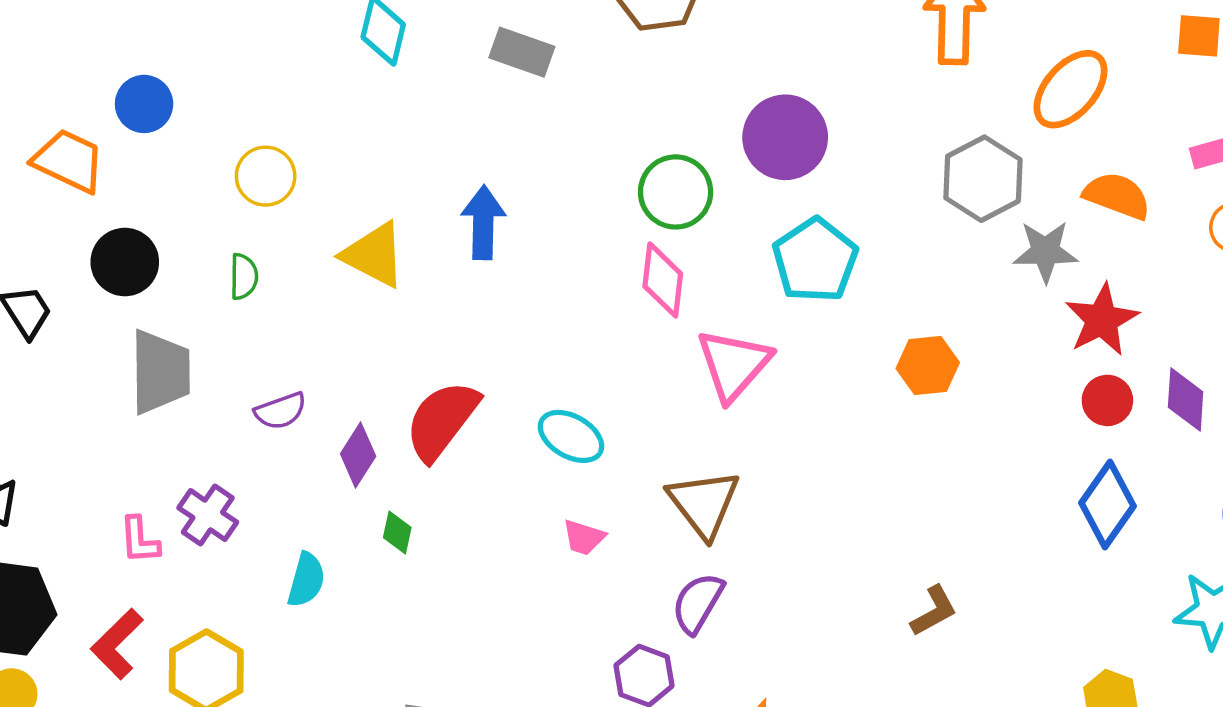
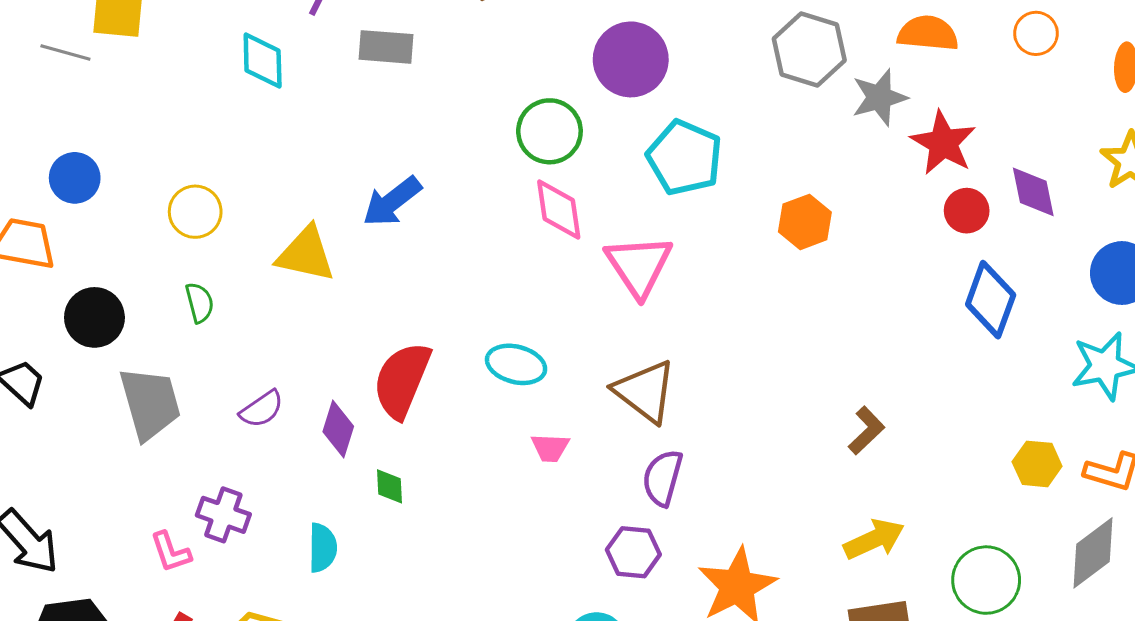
blue arrow: (483, 223) -> (392, 202), turned -114

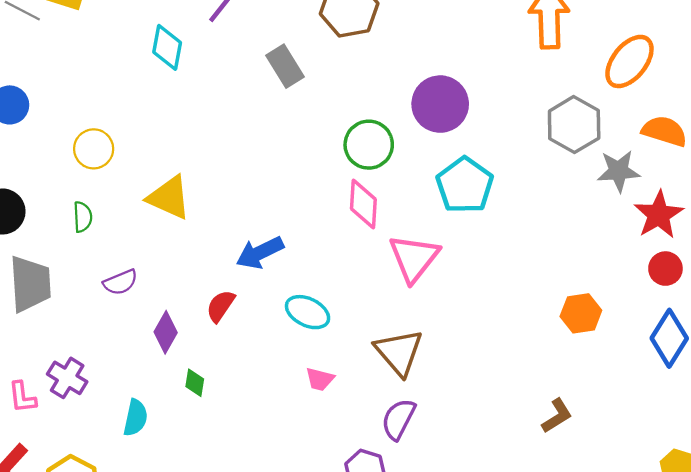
gray rectangle: (386, 47) -> (285, 66), moved, turned 42
blue arrow: (392, 202) -> (260, 253), moved
orange hexagon: (805, 222) -> (581, 313), moved
red semicircle: (402, 380) -> (221, 306), size x0.6
purple semicircle: (262, 409) -> (120, 282), moved

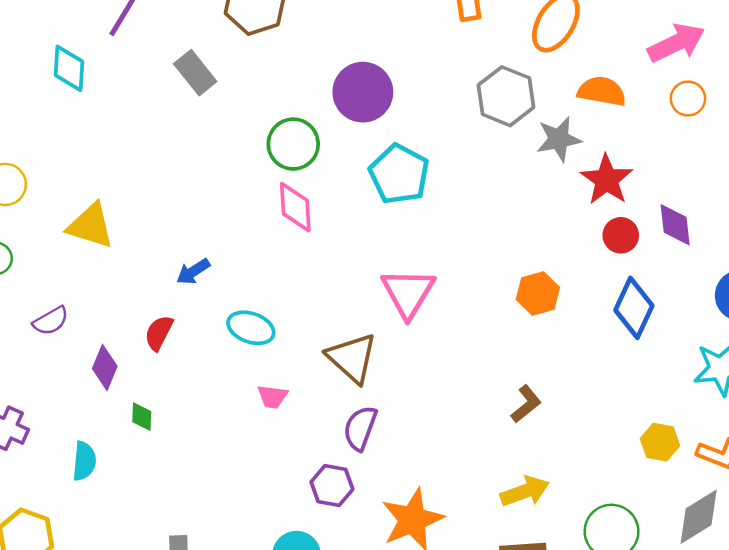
blue arrow: (260, 253) -> (193, 272), size x0.7
pink triangle: (414, 258) -> (408, 293), moved

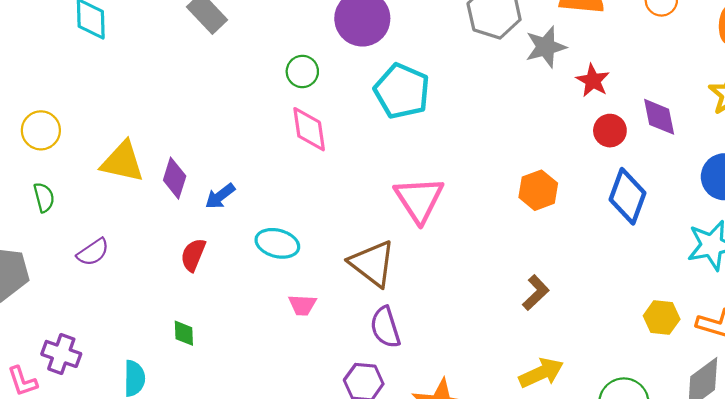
green circle: (293, 144) -> (302, 71), size x0.7
red star: (607, 180) -> (593, 81), size x0.7
purple diamond: (105, 367) -> (175, 178), moved
purple semicircle: (360, 428) -> (385, 327), turned -33

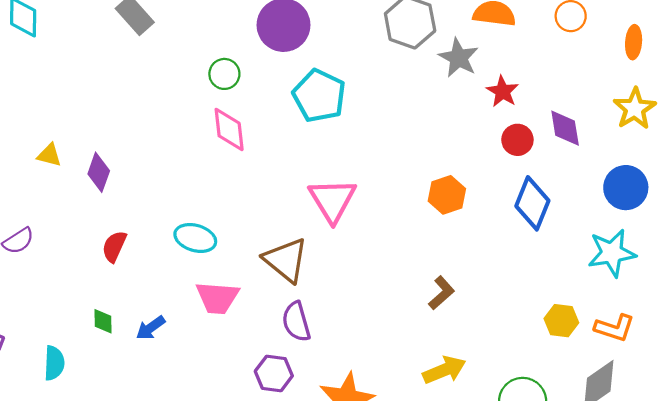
gray star: (546, 47) -> (458, 58), turned -30
yellow triangle: (122, 162) -> (49, 155), size x0.6
blue arrow: (220, 196) -> (151, 328), moved
pink trapezoid: (302, 305) -> (217, 298), size x1.6

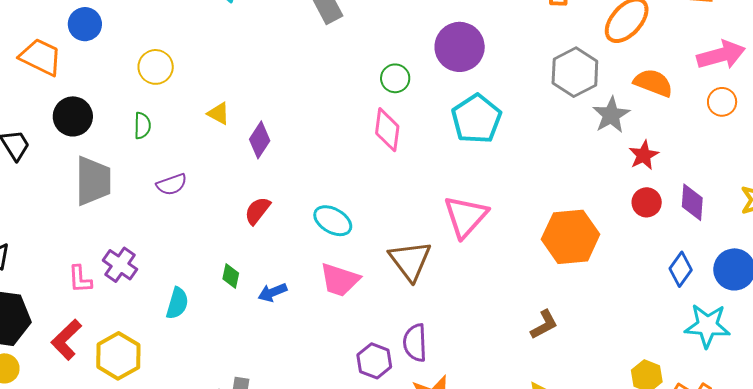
orange hexagon: (447, 195) -> (571, 237), size x1.6
blue diamond: (532, 203) -> (681, 269), moved, size x0.7
purple semicircle: (296, 322) -> (415, 343), moved

